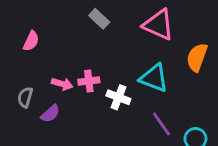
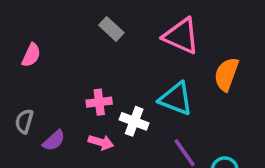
pink arrow: (62, 84) -> (101, 142), moved

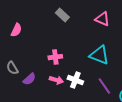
pink triangle: (181, 36) -> (102, 19), size x0.7
gray semicircle: (24, 121) -> (12, 68), turned -48
white cross: (134, 121) -> (75, 80), moved

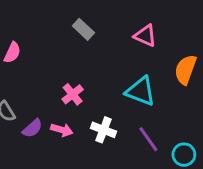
pink cross: (55, 57) -> (73, 94), turned -32
pink arrow: (56, 80) -> (62, 130), moved

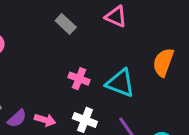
pink triangle: (145, 36) -> (116, 17), moved
pink cross: (73, 94) -> (79, 79), moved, turned -30

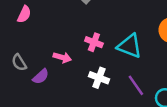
pink arrow: (45, 120) -> (62, 57), moved

